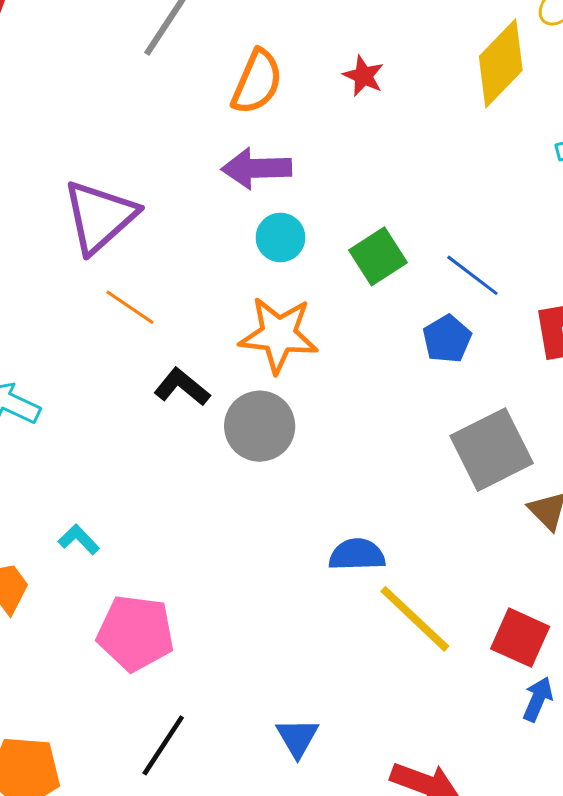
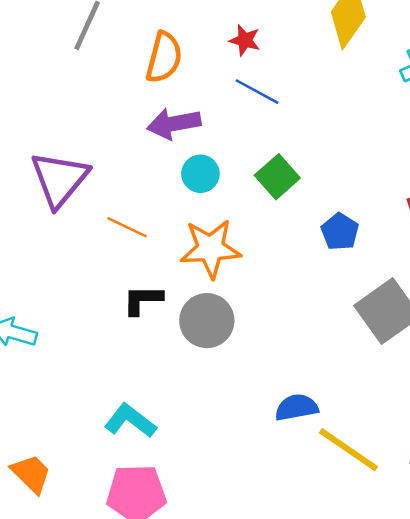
blue line: (472, 275) -> (257, 92), moved
orange line: (130, 307) -> (127, 227), moved
black L-shape: (182, 387) -> (143, 300), turned -30
cyan L-shape: (79, 540) -> (130, 421), moved, size x1.6

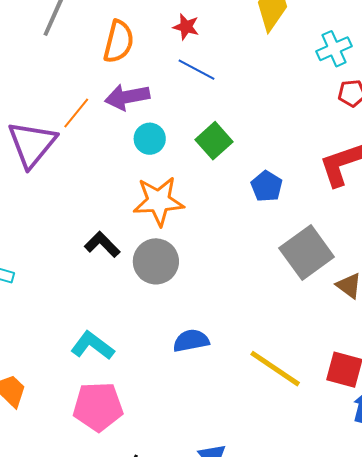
orange line: (127, 227) -> (76, 113), moved, turned -76
black L-shape: (143, 300) -> (102, 244), turned 45
blue semicircle: (297, 407) -> (191, 341), moved

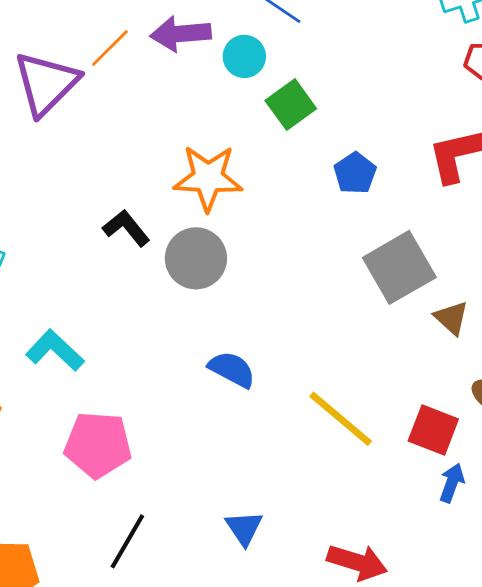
cyan circle: (150, 139) -> (244, 56), moved
blue semicircle: (191, 341) -> (232, 369), turned 33
cyan L-shape: (92, 346) -> (55, 350), moved

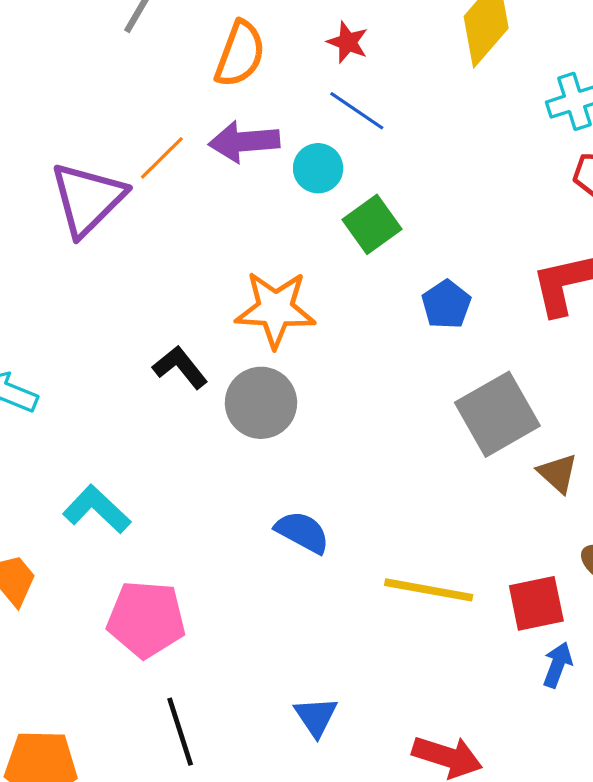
yellow line: (341, 419) -> (429, 590), turned -30
red square: (433, 430) -> (536, 603), turned -33
black line: (127, 541) -> (180, 732), turned -48

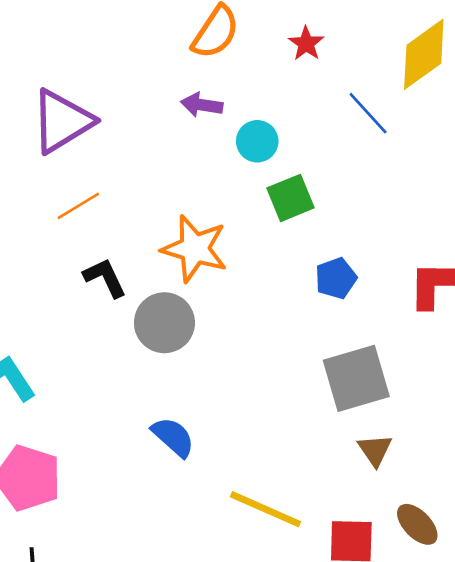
blue line: (357, 111) -> (368, 113), moved
purple arrow: (244, 142) -> (202, 105), size x0.7
orange line: (162, 158) -> (78, 206), moved
brown triangle: (558, 473) -> (375, 450), moved

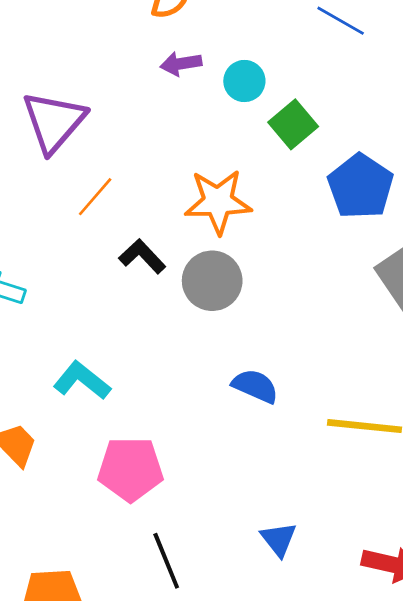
blue pentagon: (336, 278) -> (360, 186), size x1.6

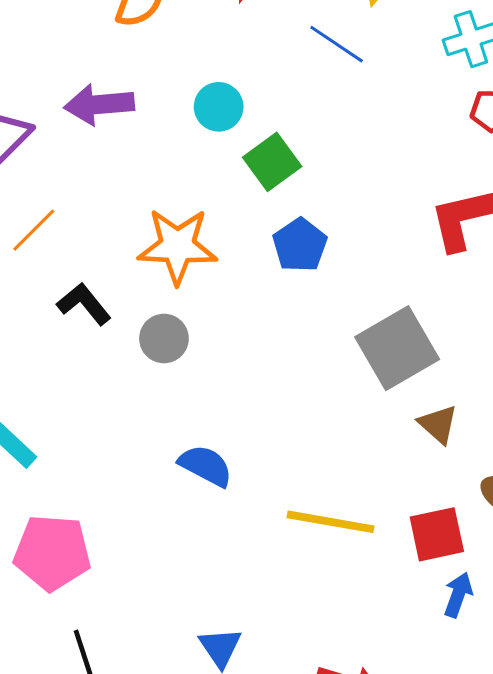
purple arrow: (181, 64) -> (99, 105), moved, size x1.4
blue pentagon: (360, 186) -> (300, 245), moved, size x0.7
gray circle: (212, 281) -> (164, 339), size x0.7

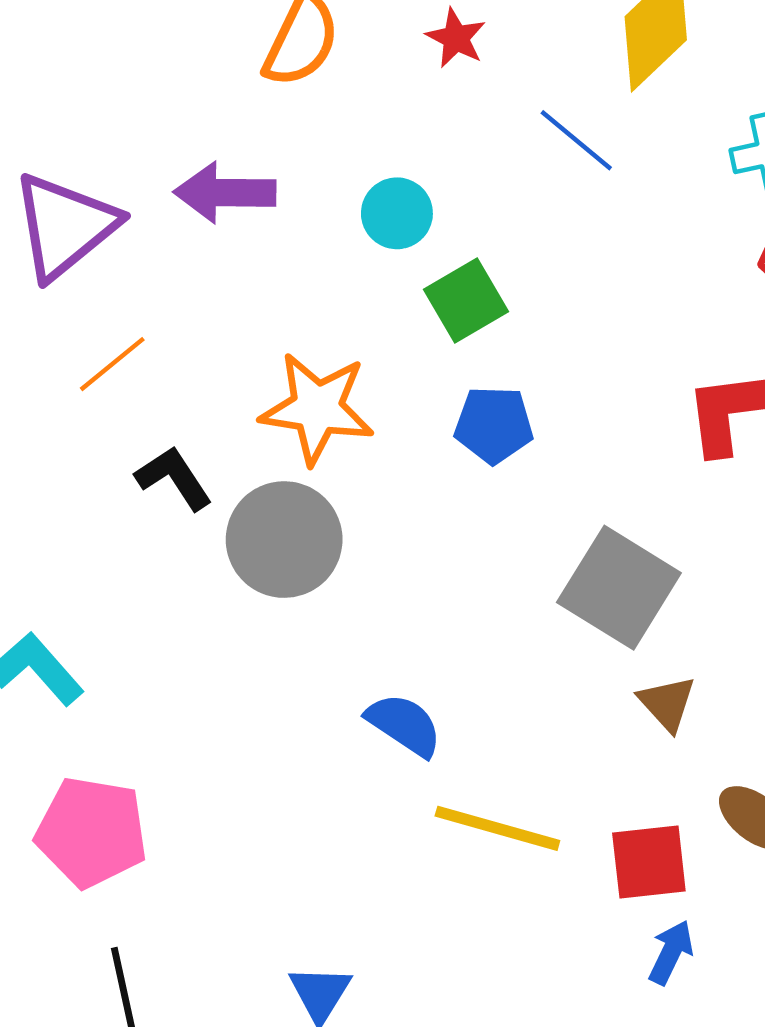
blue pentagon: (300, 245) -> (494, 425), turned 30
gray circle: (164, 339) -> (284, 540), size x1.6
gray square: (397, 348) -> (619, 588), turned -34
blue semicircle: (206, 466) -> (404, 725), moved

